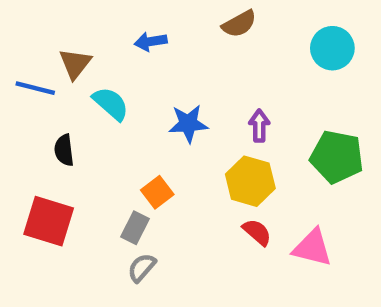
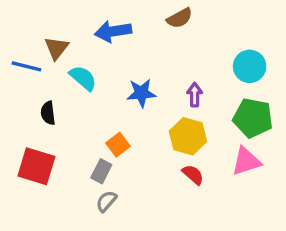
blue arrow: (151, 42) -> (113, 31), size x1.5
cyan circle: (332, 48) -> (250, 66), moved
pink triangle: (312, 248) -> (246, 161), moved, turned -32

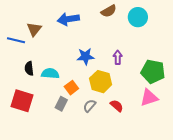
cyan circle: (250, 66) -> (138, 17), moved
cyan semicircle: (83, 78) -> (50, 74), moved, turned -36
yellow hexagon: (188, 136) -> (101, 82), moved
gray semicircle: (106, 201) -> (90, 106), moved

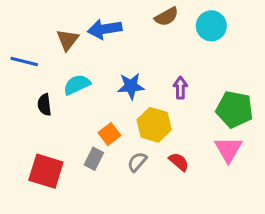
brown triangle: (34, 29) -> (68, 40), moved
cyan semicircle: (50, 74) -> (77, 85), moved, turned -30
pink triangle: (149, 98) -> (228, 149), turned -42
red square: (22, 101) -> (46, 171), moved

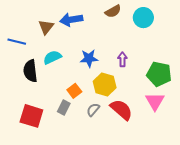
black semicircle: (44, 105) -> (30, 71), size x1.5
red semicircle: (179, 162) -> (121, 110), size x1.6

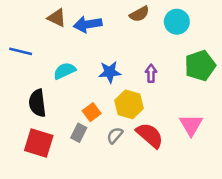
brown triangle: (46, 27) -> (57, 18), moved, turned -42
black semicircle: (30, 71) -> (37, 103), moved
green pentagon: (159, 74) -> (200, 66), moved, turned -30

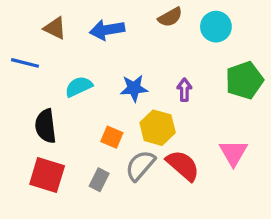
brown triangle: (57, 18) -> (55, 28), moved
orange square: (92, 112) -> (112, 137), turned -30
gray rectangle: (79, 133) -> (99, 180), moved
gray semicircle: (115, 135) -> (140, 166), size x1.5

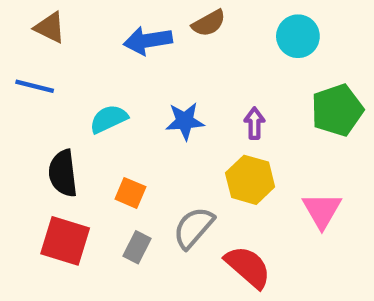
brown semicircle: (170, 17) -> (209, 23), moved
brown triangle: (55, 28) -> (50, 28), moved
yellow hexagon: (158, 128) -> (250, 180), moved
orange square: (112, 137) -> (130, 193), moved
red semicircle: (183, 166) -> (248, 267), moved

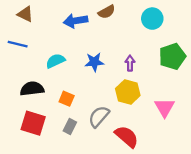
black semicircle: (63, 173) -> (32, 89), turned 90

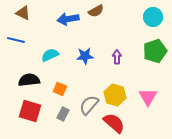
cyan circle: (152, 19) -> (153, 17), moved
yellow hexagon: (128, 92) -> (115, 95), moved

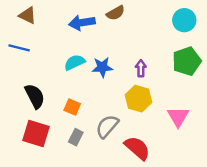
cyan semicircle: (50, 55) -> (75, 62), moved
black semicircle: (29, 80) -> (35, 96), turned 70
yellow hexagon: (115, 95) -> (138, 99), moved

